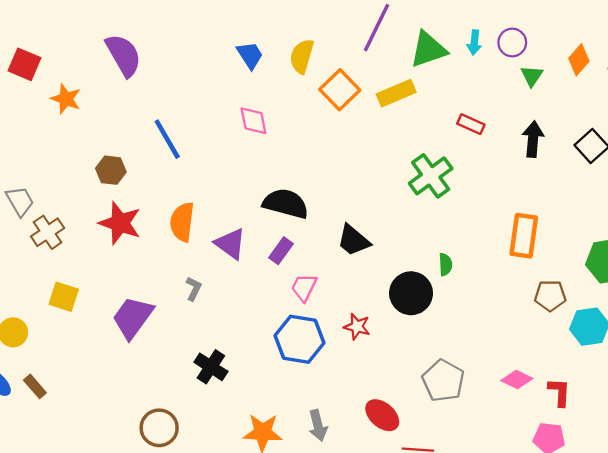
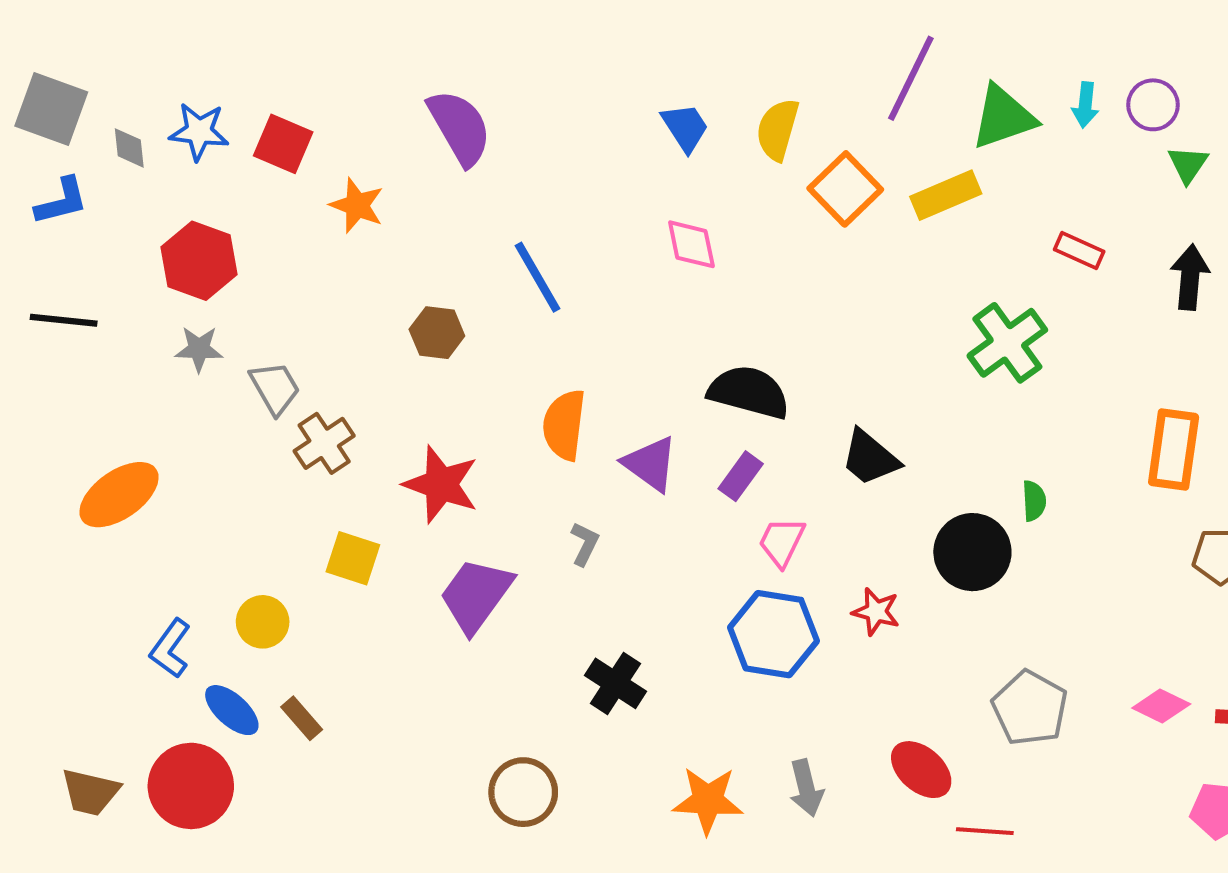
red star: (120, 223) -> (441, 484), moved

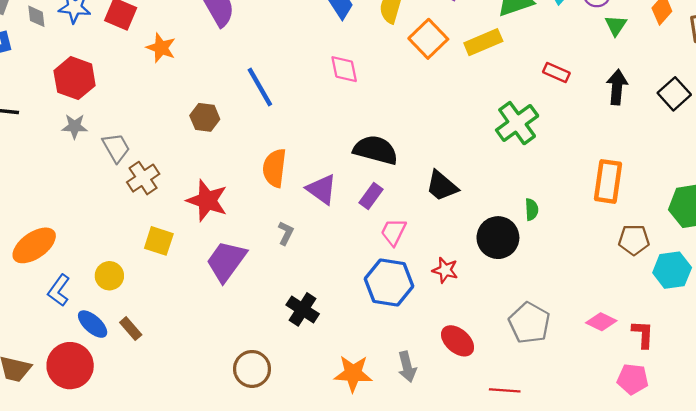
orange ellipse: (119, 495) -> (34, 245), moved
red ellipse: (921, 770) -> (458, 341), moved

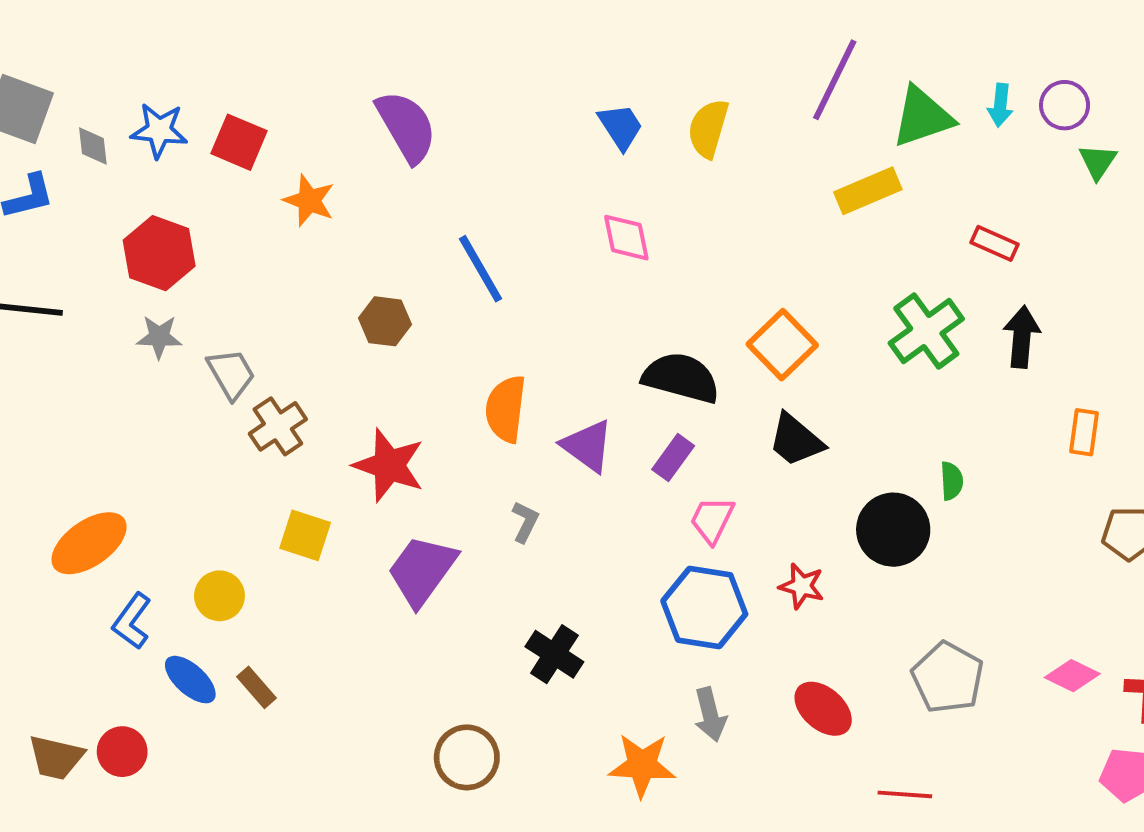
orange square: (428, 39) -> (782, 345), moved
black arrow: (617, 87) -> (1022, 337), moved
orange rectangle: (608, 181) -> (1084, 432), size x0.6
red circle: (70, 366) -> (122, 752), moved, size x0.6
gray arrow: (407, 367) -> (710, 715), moved

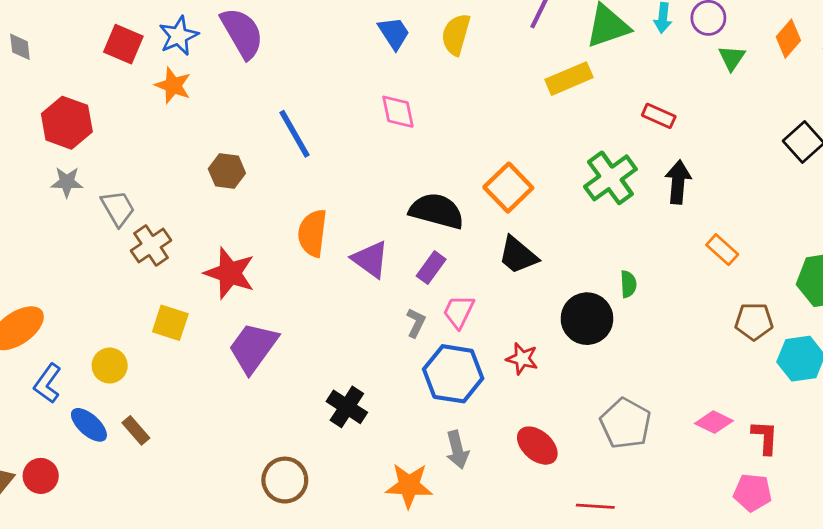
blue star: (159, 130) -> (179, 36), moved, turned -30
orange rectangle: (1084, 432) -> (722, 250), turned -56
gray L-shape: (525, 522) -> (416, 323), moved

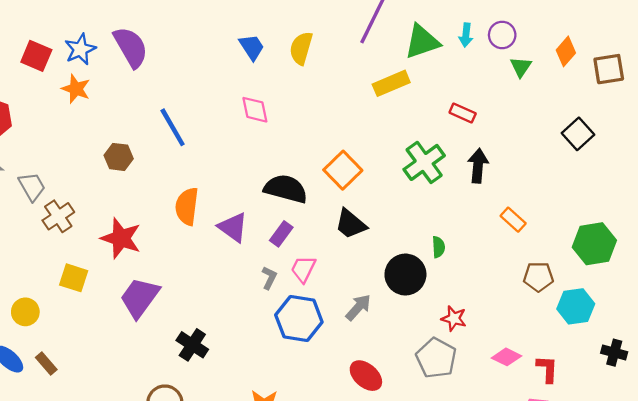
red star: (522, 359) -> (454, 318), moved
black cross: (347, 407) -> (192, 345), moved
gray arrow: (457, 450) -> (358, 307), moved, turned -124

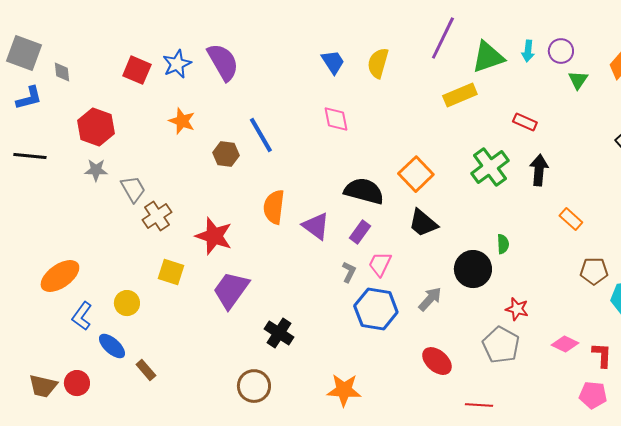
orange star: (76, 89) -> (182, 121), moved
brown hexagon: (119, 157) -> (226, 154), moved
brown rectangle: (46, 364) -> (146, 370), moved

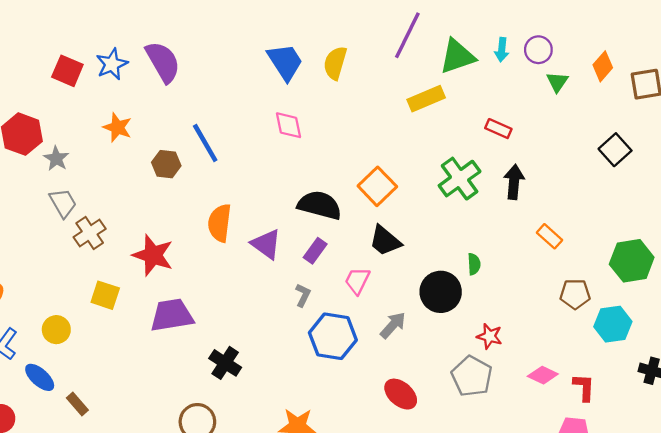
blue trapezoid: (333, 62) -> (285, 62), size x1.4
gray star: (96, 170) -> (56, 159), moved, turned 30
pink trapezoid: (380, 264) -> (357, 281), moved
purple trapezoid: (231, 290) -> (172, 315), turned 45

